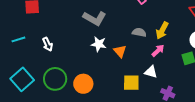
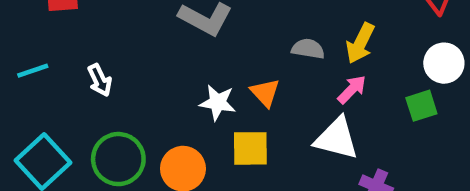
white star: (99, 44) -> (218, 102), moved
white triangle: (151, 72) -> (337, 138), size x1.5
yellow square: (131, 83) -> (250, 148), moved

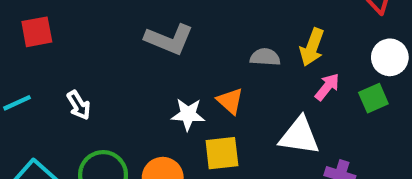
pink arrow: (352, 89) -> (327, 87), moved

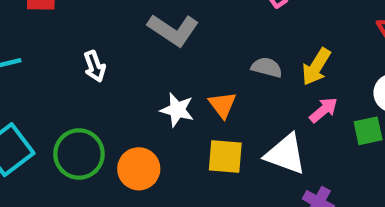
white arrow: (79, 105) -> (95, 66), moved
yellow square: (222, 153) -> (225, 156), moved

